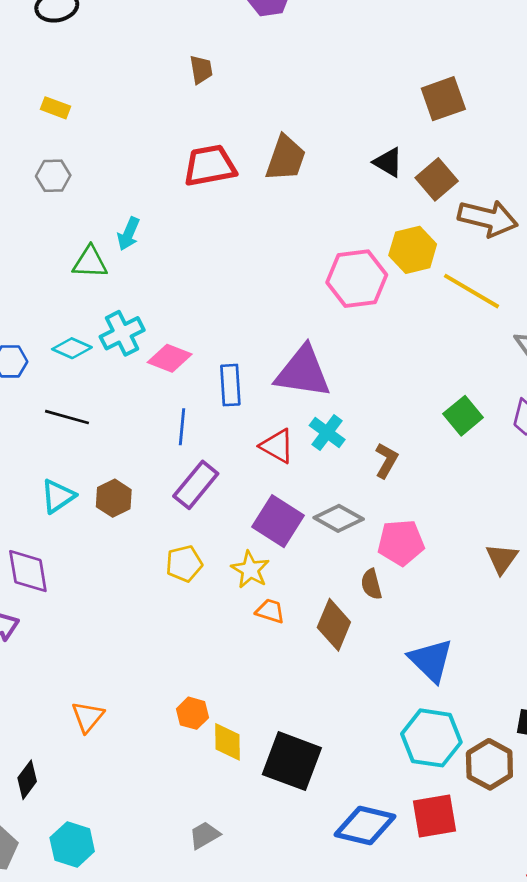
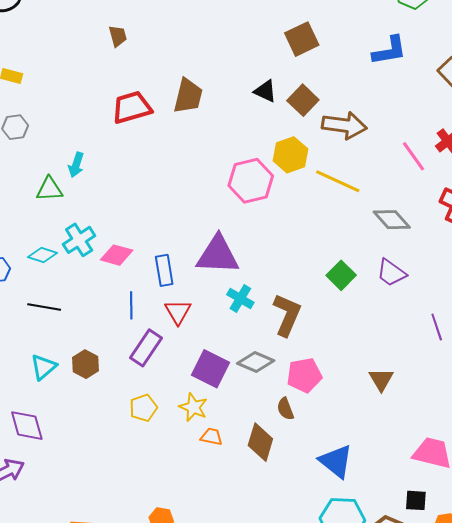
red triangle: (277, 446) -> (178, 312), moved, turned 36
brown L-shape: (386, 460) -> (287, 315), size x1.6

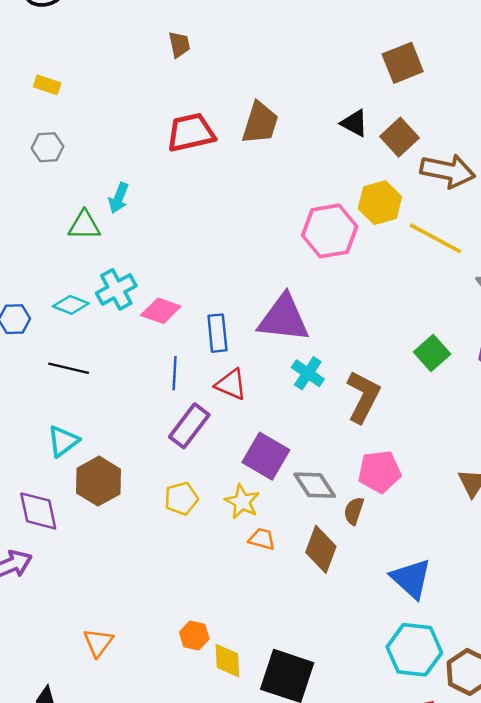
red triangle: (178, 312) -> (231, 384), turned -40
gray diamond: (256, 362) -> (315, 485), moved, turned 30
brown hexagon: (86, 364) -> (98, 481), moved, size x1.4
brown semicircle: (285, 409) -> (354, 511), turned 35

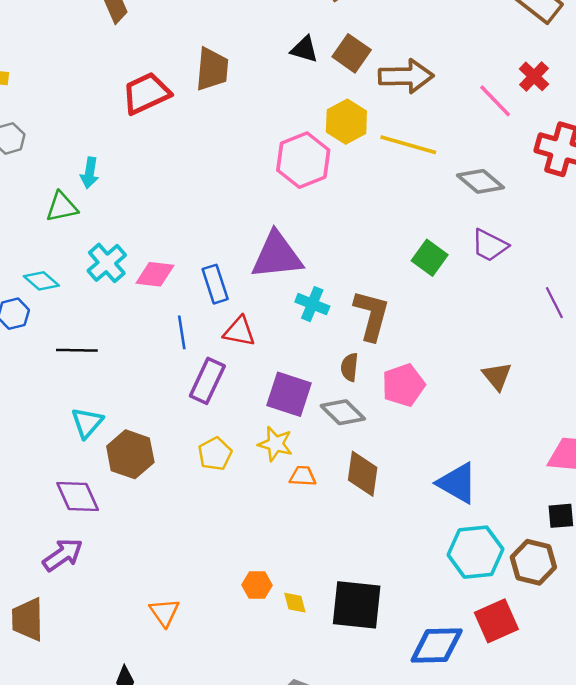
cyan diamond: (71, 305) -> (41, 281), moved, turned 32
brown semicircle: (354, 511) -> (350, 367), moved
yellow diamond: (227, 661) -> (295, 603), size x0.7

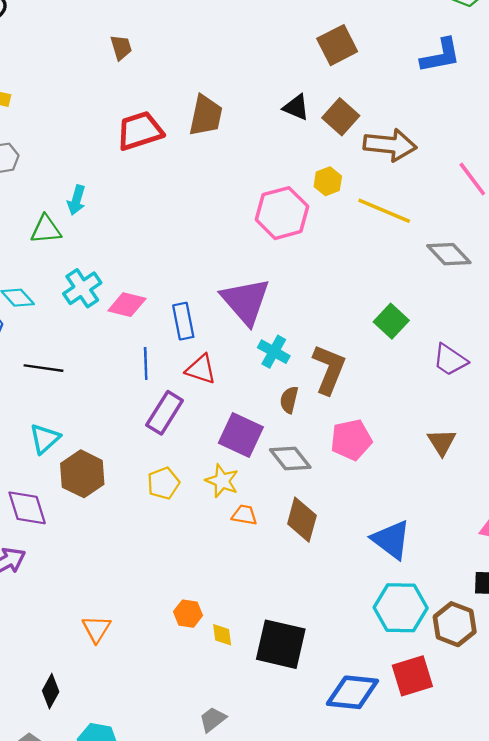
yellow hexagon: (346, 122) -> (328, 181), size x0.7
purple trapezoid: (490, 245) -> (450, 360), moved
purple triangle: (277, 256) -> (246, 301), turned 48
brown semicircle: (350, 367) -> (289, 400), moved

